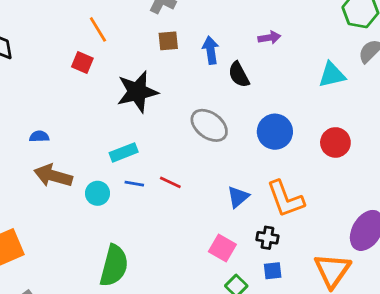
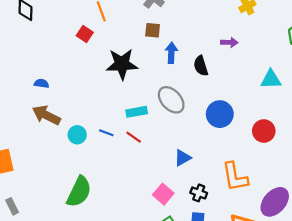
blue arrow: (211, 50) -> (171, 53), moved
cyan rectangle: (124, 152) -> (137, 112), moved
orange L-shape: (285, 199) -> (235, 177), moved

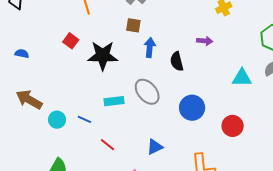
red square: (85, 34) -> (71, 41), moved
blue semicircle: (41, 84) -> (22, 54), moved
red line: (134, 137) -> (107, 145), moved

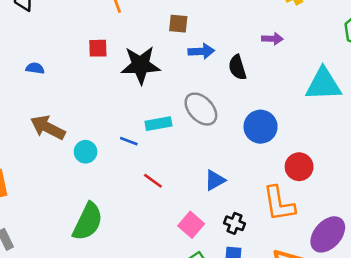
red square: (71, 41) -> (98, 48), turned -35
blue arrow: (150, 48) -> (201, 51), turned 84
cyan triangle: (242, 78) -> (323, 84), size x1.4
blue line: (84, 119) -> (129, 141), moved
red circle: (233, 126) -> (299, 167), moved

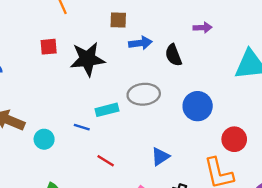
gray ellipse: (201, 109) -> (144, 94), turned -48

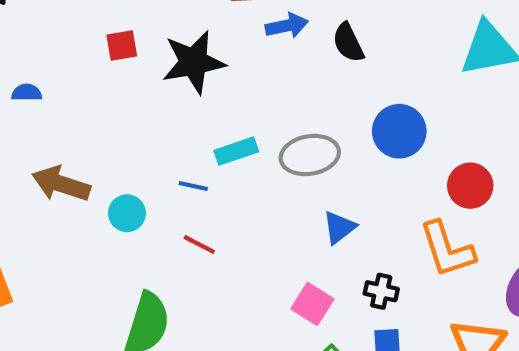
gray ellipse: (144, 94) -> (310, 155), moved
red line: (106, 161) -> (199, 245), moved

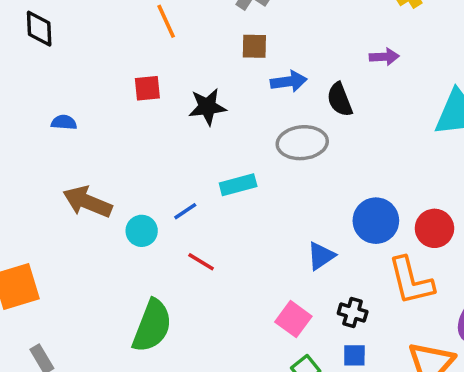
black star: (194, 62) -> (207, 107), size x0.7
blue circle: (399, 131) -> (376, 221), moved
gray ellipse: (310, 155) -> (302, 143), moved
blue line: (193, 186) -> (185, 211), moved, turned -50

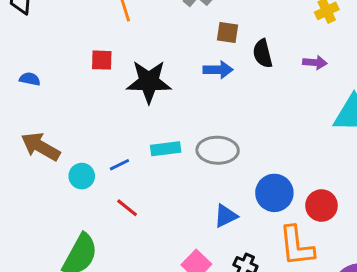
brown square: (254, 46) -> (227, 33), moved
purple arrow: (384, 57) -> (315, 63), moved
black semicircle: (340, 100) -> (263, 54), moved
black star: (207, 107) -> (149, 82), size x1.4
gray ellipse: (302, 143) -> (218, 150), moved

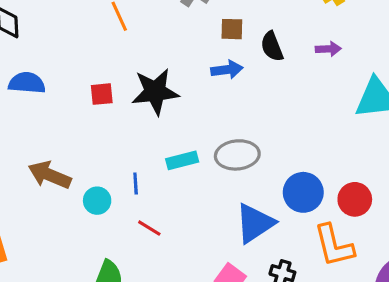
red square: (102, 60) -> (102, 94), moved
blue semicircle: (30, 79) -> (27, 83), moved, size x1.6
blue line: (120, 165) -> (136, 183), turned -60
blue triangle: (226, 216) -> (255, 223), size x1.6

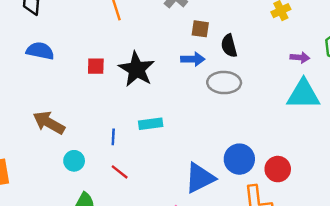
purple arrow: (328, 49) -> (300, 57), moved
black star: (155, 92) -> (137, 69), turned 30
gray ellipse: (237, 155) -> (224, 83), moved
cyan circle: (97, 201) -> (74, 161), moved

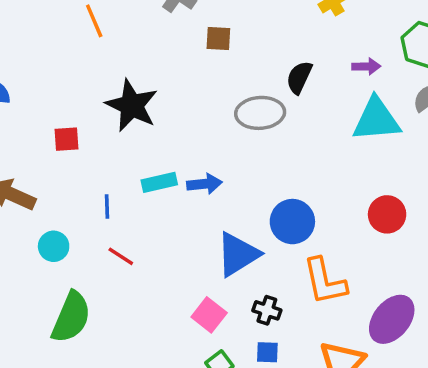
black semicircle: (229, 46) -> (299, 77), moved, turned 45
blue arrow: (193, 59) -> (204, 184), moved
red square: (96, 66) -> (67, 139), moved
red circle: (278, 169) -> (387, 214), moved

